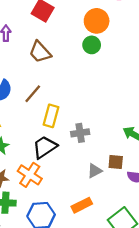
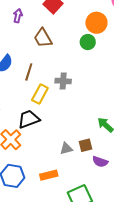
brown line: (33, 94) -> (29, 72), turned -36
gray cross: (80, 133) -> (63, 81), moved
brown square: (116, 162) -> (86, 145), turned -32

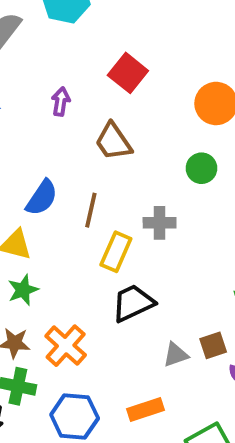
green circle: (88, 42) -> (201, 168), moved
black trapezoid: (29, 119) -> (133, 303), moved

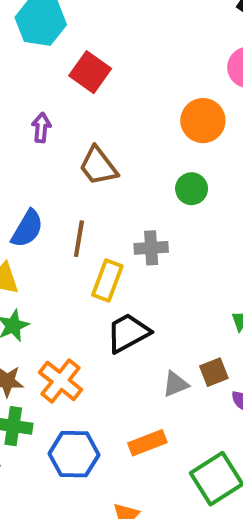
red square: (128, 73) -> (90, 72), moved

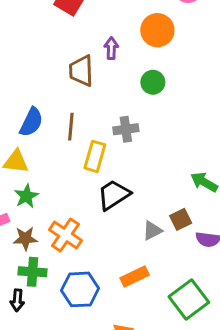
purple arrow: (41, 128) -> (111, 48), moved
brown trapezoid: (98, 166) -> (81, 71), turned 40

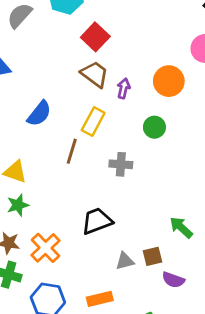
brown trapezoid: (81, 71) -> (95, 74), moved, turned 116
blue semicircle: (31, 122) -> (39, 114), moved
yellow rectangle: (95, 156) -> (93, 121), moved

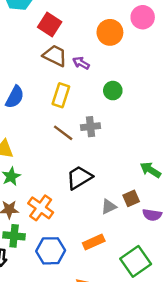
orange circle: (169, 81) -> (110, 32), moved
purple arrow: (124, 88) -> (81, 63), turned -63
brown line: (72, 151) -> (63, 133), moved, turned -60

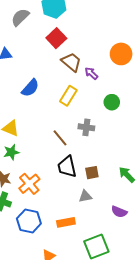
red square: (50, 24) -> (56, 38), moved
brown line: (63, 133) -> (60, 138), moved
black trapezoid: (79, 178) -> (67, 167), turned -85
brown square: (131, 198) -> (92, 173), moved

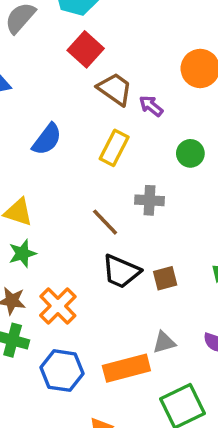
black trapezoid: (67, 167) -> (121, 271), turned -50
gray triangle: (85, 196) -> (164, 342), moved
orange rectangle: (66, 222) -> (126, 368), size x1.4

